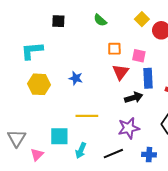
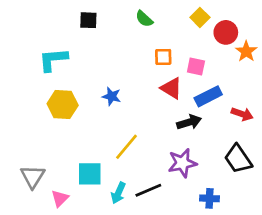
red triangle: (121, 72) -> (171, 88), turned -36
blue rectangle: (148, 78) -> (208, 96), turned 66
yellow line: (87, 116) -> (127, 147), turned -50
black line: (113, 154) -> (148, 190), moved

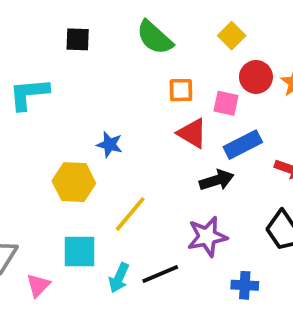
green semicircle: (144, 19) -> (155, 38), size x1.5
red circle: (226, 32) -> (256, 77), moved
yellow hexagon: (63, 105) -> (74, 182), moved

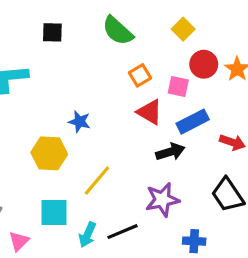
orange square: (181, 90) -> (140, 75), turned -30

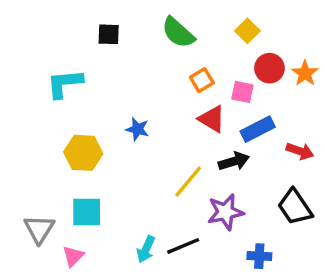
yellow hexagon: (49, 153) -> (83, 153), moved
yellow line: (97, 181) -> (188, 182), moved
cyan square: (54, 212) -> (87, 212), moved

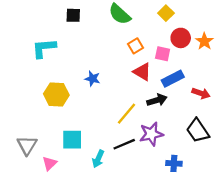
cyan square: (87, 212) -> (72, 140), moved
black line: (183, 246) -> (124, 144), moved

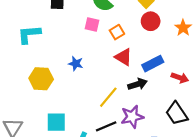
red circle: (181, 38) -> (151, 21), moved
pink square: (163, 54) -> (92, 25), moved

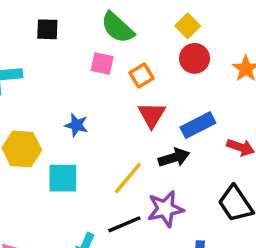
red triangle: (123, 57) -> (152, 115), turned 30
cyan square: (56, 122) -> (63, 178), moved

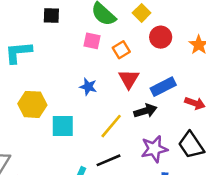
yellow square: (188, 26) -> (142, 13), moved
blue star: (76, 125) -> (88, 87), moved
purple star: (165, 209) -> (154, 149), moved

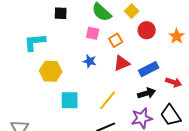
red triangle: (129, 79) -> (122, 63), turned 36
blue star: (88, 87) -> (90, 61), moved
yellow hexagon: (32, 104) -> (51, 71), moved
black arrow: (145, 111) -> (147, 93), moved

